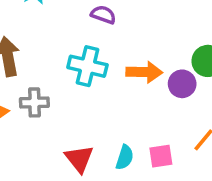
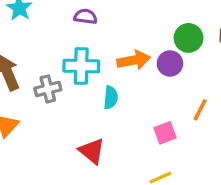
gray cross: (34, 102) -> (48, 89), moved
cyan semicircle: (125, 157) -> (111, 98), moved

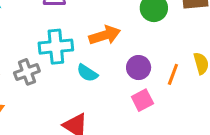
purple circle: (170, 63) -> (139, 68), moved
cyan semicircle: (111, 98) -> (87, 73), turned 125

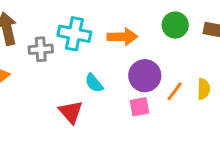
purple circle: (139, 68) -> (145, 76), size x1.4
cyan semicircle: (87, 73) -> (94, 83), moved

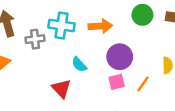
orange line: (175, 91) -> (143, 84), moved

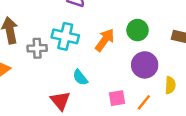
green circle: (142, 15) -> (138, 30), moved
orange arrow: (100, 26) -> (105, 40), turned -55
purple circle: (120, 57) -> (145, 65), moved

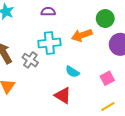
orange arrow: (105, 40) -> (82, 35), turned -126
gray cross: (37, 48) -> (30, 60), turned -35

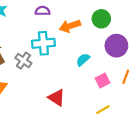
orange arrow: (82, 35) -> (70, 26), moved
cyan semicircle: (72, 72) -> (83, 60), moved, turned 104

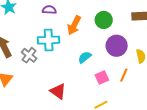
orange arrow: (70, 26) -> (74, 25), turned -48

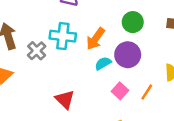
orange arrow: (74, 25) -> (96, 39), moved
purple circle: (117, 46) -> (128, 55), moved
pink square: (102, 78) -> (120, 91), turned -32

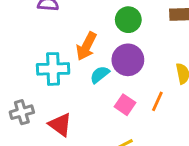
cyan cross: (63, 36) -> (53, 69), moved
gray cross: (37, 51) -> (22, 112), moved, turned 36

